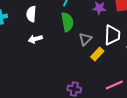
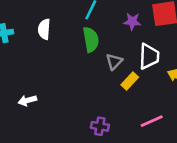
white arrow: (35, 39) -> (27, 100), moved

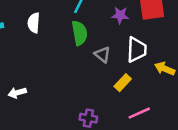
gray triangle: (114, 62) -> (102, 55), turned -36
yellow rectangle: (130, 81) -> (123, 83), moved

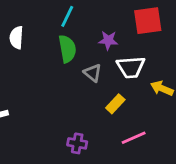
purple star: (120, 15) -> (108, 40), moved
white trapezoid: (137, 50) -> (131, 67), turned 84

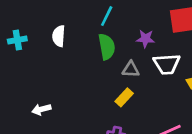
gray triangle: (93, 73) -> (131, 69), turned -36
yellow rectangle: (115, 104) -> (124, 97), moved

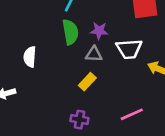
white semicircle: (59, 36) -> (30, 57), moved
purple star: (145, 39) -> (99, 31), moved

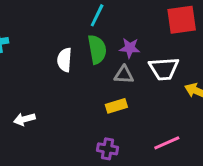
white semicircle: (30, 57) -> (64, 60), moved
yellow rectangle: (87, 82) -> (116, 106), turned 30

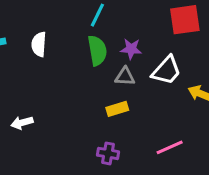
white semicircle: (64, 60) -> (39, 44), moved
white trapezoid: (164, 69) -> (166, 70), turned -44

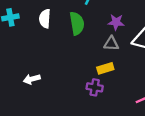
green semicircle: (97, 50) -> (77, 23), moved
purple cross: (108, 153) -> (95, 87), moved

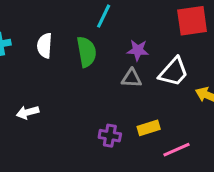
yellow rectangle: (105, 68) -> (149, 128), moved
white arrow: (32, 79) -> (28, 112), moved

